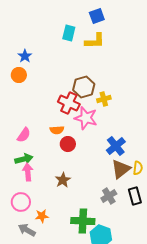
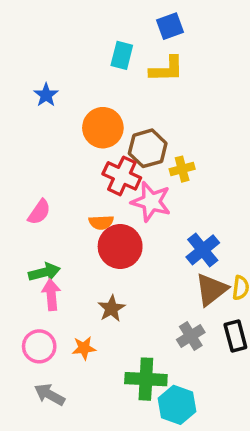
orange circle: (19, 75) -> (103, 128), moved, size x1.5
pink semicircle: (24, 135) -> (39, 212), moved
red circle: (68, 144) -> (120, 246), size x1.6
orange star: (42, 216) -> (84, 348), moved

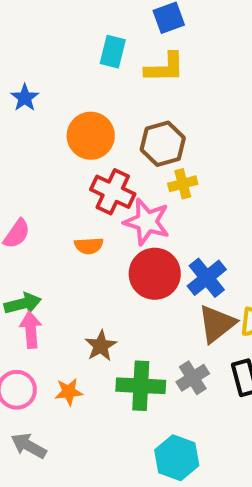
brown hexagon: (148, 148) -> (163, 144), moved
red circle: (120, 246) -> (155, 274), moved
green cross: (146, 379) -> (141, 386), moved

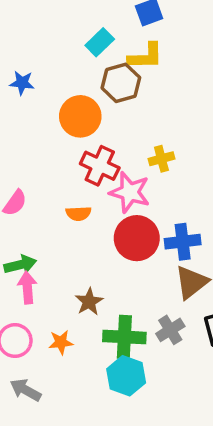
cyan rectangle: (113, 52) -> (100, 42), turned 32
blue star: (25, 98) -> (22, 83), turned -30
brown hexagon: (163, 144) -> (121, 83), moved
blue cross: (207, 278) -> (183, 242), turned 32
cyan hexagon: (177, 458) -> (126, 376), moved

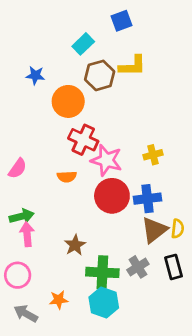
yellow L-shape: (146, 56) -> (132, 66), moved
blue star: (22, 83) -> (35, 75), moved
yellow cross: (161, 159) -> (153, 155), moved
orange star: (61, 342) -> (59, 300), moved

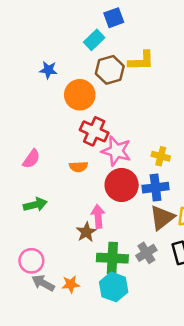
blue square: (122, 21) -> (114, 18), moved
yellow cross: (153, 155) -> (161, 156), moved, turned 30
pink arrow: (27, 234) -> (98, 216), moved
gray arrow: (26, 313) -> (43, 283), moved

